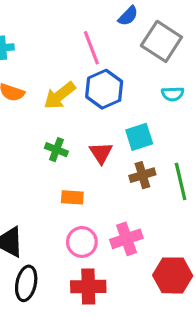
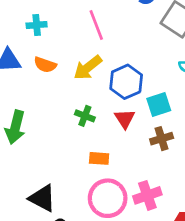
pink line: (91, 48) -> (96, 25), moved
blue hexagon: (104, 89) -> (126, 82), moved
pink circle: (82, 242) -> (108, 198), size x1.4

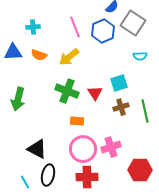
blue hexagon: (126, 82) -> (103, 31), moved
green cross: (85, 116) -> (67, 91), size x1.6

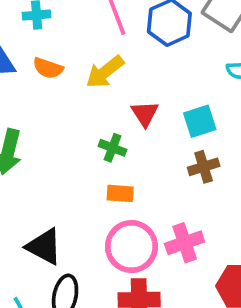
green cross: (67, 91) -> (112, 148), moved, size x0.6
red triangle: (95, 93) -> (145, 114), moved

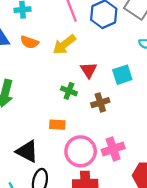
brown cross: (204, 167) -> (100, 103), moved
orange rectangle: (120, 193) -> (57, 125), moved

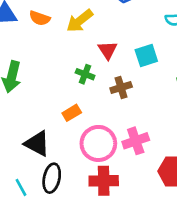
orange rectangle: (57, 125) -> (72, 113), turned -35

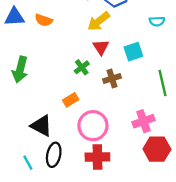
yellow arrow: (80, 21) -> (99, 21), moved
green cross: (85, 74) -> (82, 67), turned 32
pink cross: (136, 141) -> (143, 121), moved

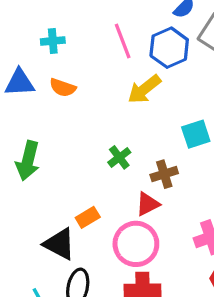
red triangle: (101, 47) -> (148, 204), moved, turned 36
orange rectangle: (71, 100) -> (88, 217), moved

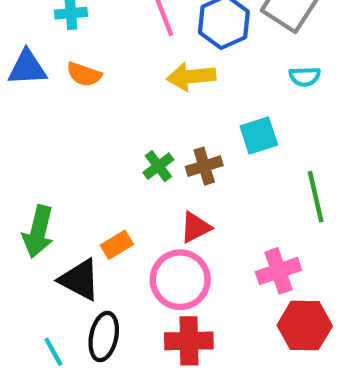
yellow arrow: (144, 89) -> (191, 77), turned 32
green arrow: (28, 161) -> (38, 232), moved
brown cross: (164, 174) -> (204, 166), moved

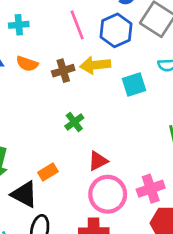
cyan square: (259, 136) -> (134, 85), moved
brown cross: (204, 166) -> (63, 71), moved
pink circle: (180, 280) -> (108, 194), moved

